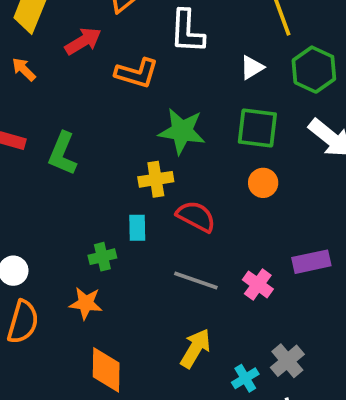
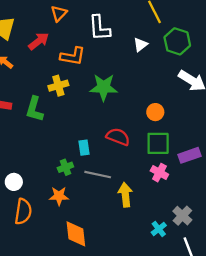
green square: (257, 128) -> (158, 143), moved
yellow cross: (156, 179) -> (58, 86), moved
gray line: (196, 280) -> (98, 175), moved
yellow arrow: (195, 348) -> (125, 195), moved, turned -30

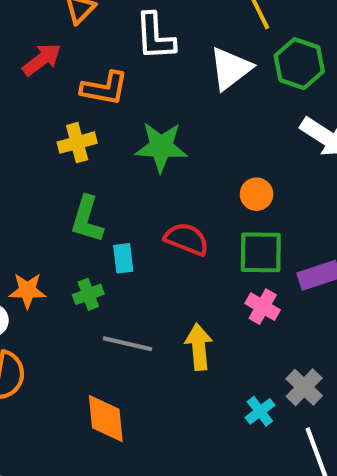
white triangle: (140, 45) -> (231, 69), size x1.6
green L-shape: (34, 109) -> (87, 219), moved
gray line: (98, 175) -> (127, 344), moved
orange star: (59, 196) -> (27, 290), moved

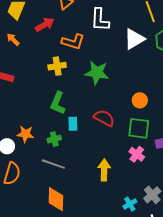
gray line: (127, 344) -> (53, 164), moved

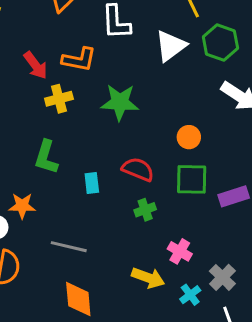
red arrow: (45, 25) -> (35, 65), moved, turned 90
green L-shape: (58, 103) -> (46, 157), moved
green cross: (54, 139) -> (145, 210), moved
pink cross: (137, 154) -> (180, 251), moved
yellow arrow: (104, 170) -> (148, 278), moved, turned 115

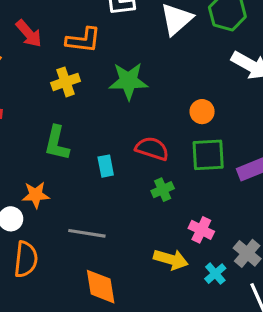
red arrow: (35, 65) -> (29, 34), moved

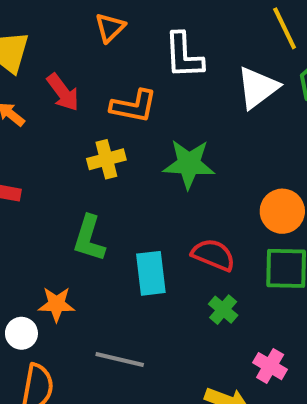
orange circle: (202, 112) -> (282, 211), size x1.4
cyan rectangle: (106, 166) -> (151, 273), size x1.5
green cross: (163, 190) -> (223, 310), turned -30

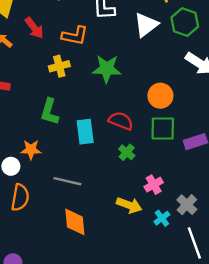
pink cross: (270, 366) -> (154, 185), turned 30

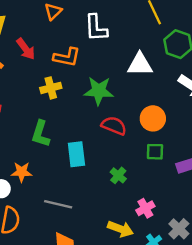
white triangle: (146, 25) -> (140, 64), moved, turned 36
red semicircle: (121, 121) -> (114, 126), moved
green square: (163, 129) -> (155, 152), size x0.7

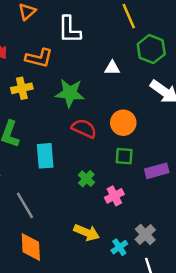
white triangle: (140, 64) -> (112, 68), size x0.6
gray line: (58, 204) -> (25, 205), turned 44
pink cross: (145, 208) -> (114, 196), moved

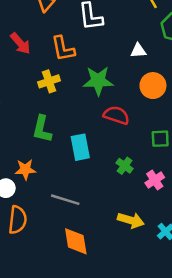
orange L-shape: (39, 58) -> (63, 49), turned 72
orange circle: (123, 123) -> (153, 86), moved
gray line: (25, 205) -> (65, 200), turned -36

